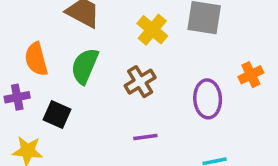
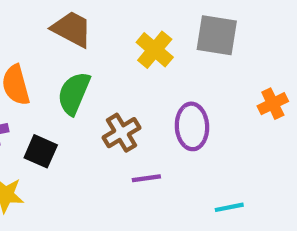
brown cross: (140, 82) -> (122, 133), moved
purple ellipse: (208, 99) -> (192, 126), moved

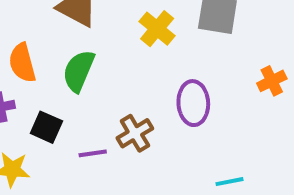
brown cross: (122, 133) -> (135, 133), moved
purple line: (146, 178) -> (93, 153), moved

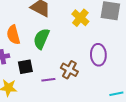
black square: (46, 127) -> (25, 67), turned -35
brown cross: (135, 133) -> (69, 70), turned -30

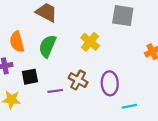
yellow cross: (80, 18) -> (90, 42), moved
purple ellipse: (98, 55) -> (110, 83), moved

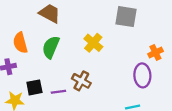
black square: (30, 77) -> (34, 87), moved
purple ellipse: (110, 83) -> (142, 75), moved

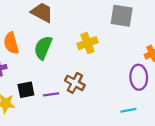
yellow cross: (93, 43) -> (87, 43), turned 30

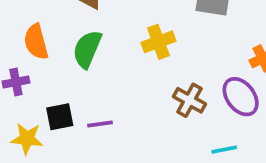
purple ellipse: (139, 77) -> (241, 97), turned -35
brown cross: (75, 83) -> (189, 100), moved

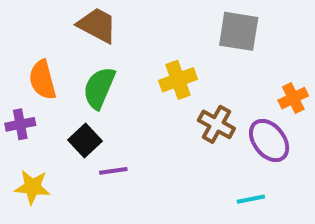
brown cross: (189, 100) -> (216, 124), moved
black square: (60, 117) -> (85, 141), moved, turned -32

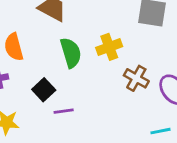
green semicircle: (99, 88) -> (71, 53), moved, turned 140

